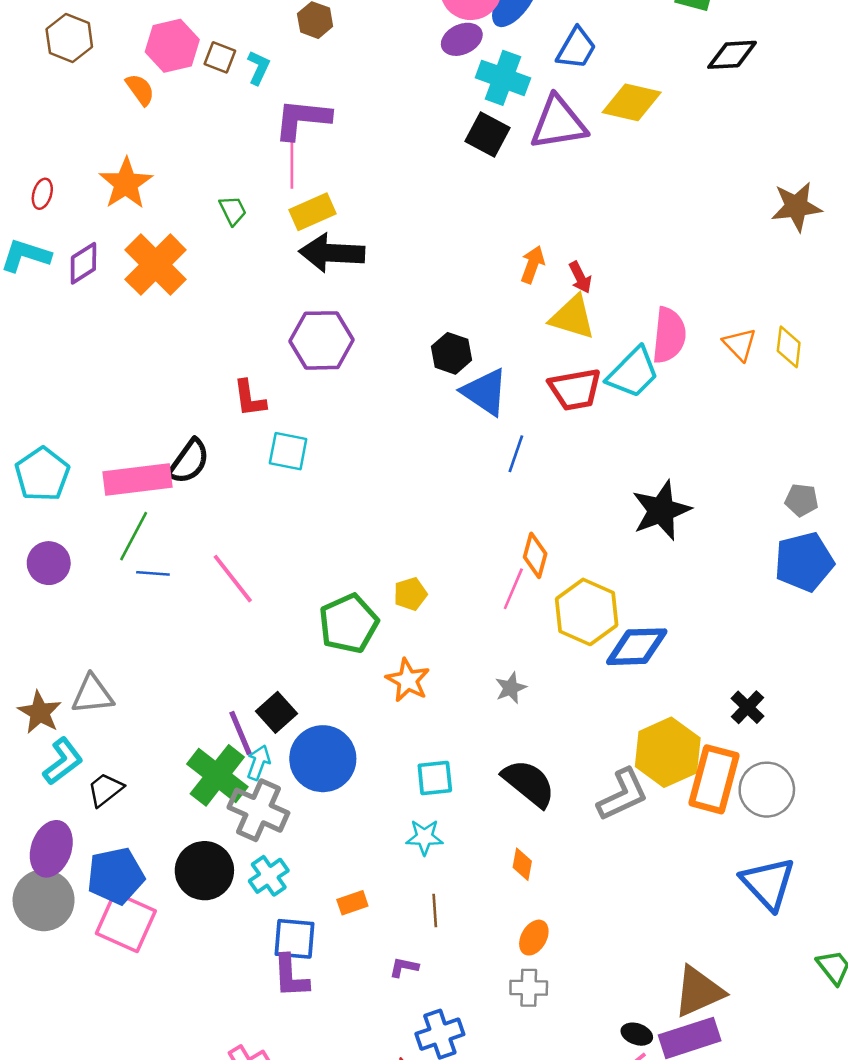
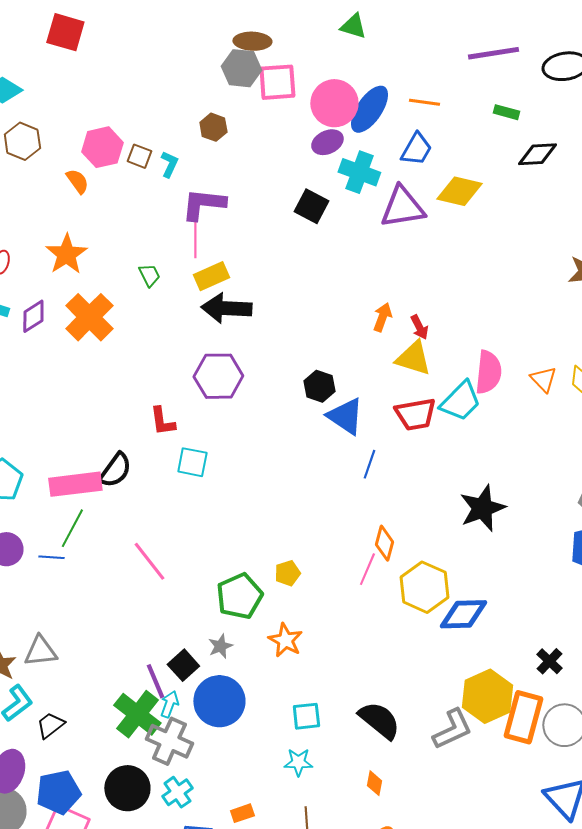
black square: (488, 135) -> (311, 206), moved
blue line: (153, 573) -> (51, 557), moved
gray star: (511, 688) -> (220, 646), moved

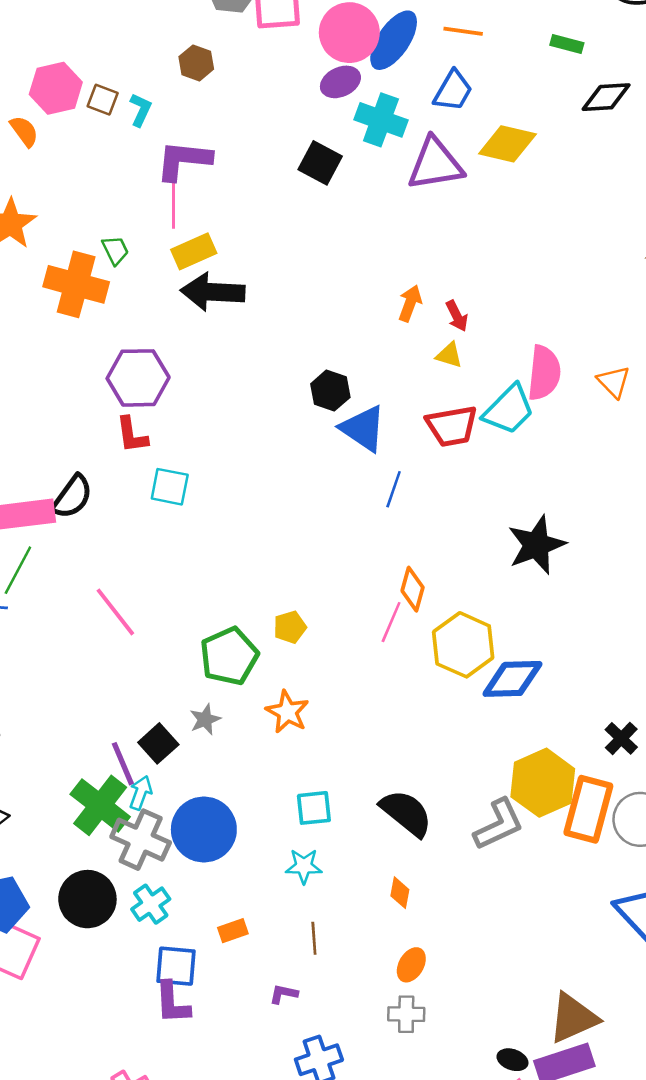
orange cross: (89, 317) -> (76, 284), moved, turned -30
yellow triangle: (413, 358) -> (449, 355), size x0.6
purple hexagon: (218, 376) -> (138, 378), moved
blue circle: (219, 701) -> (204, 829), moved

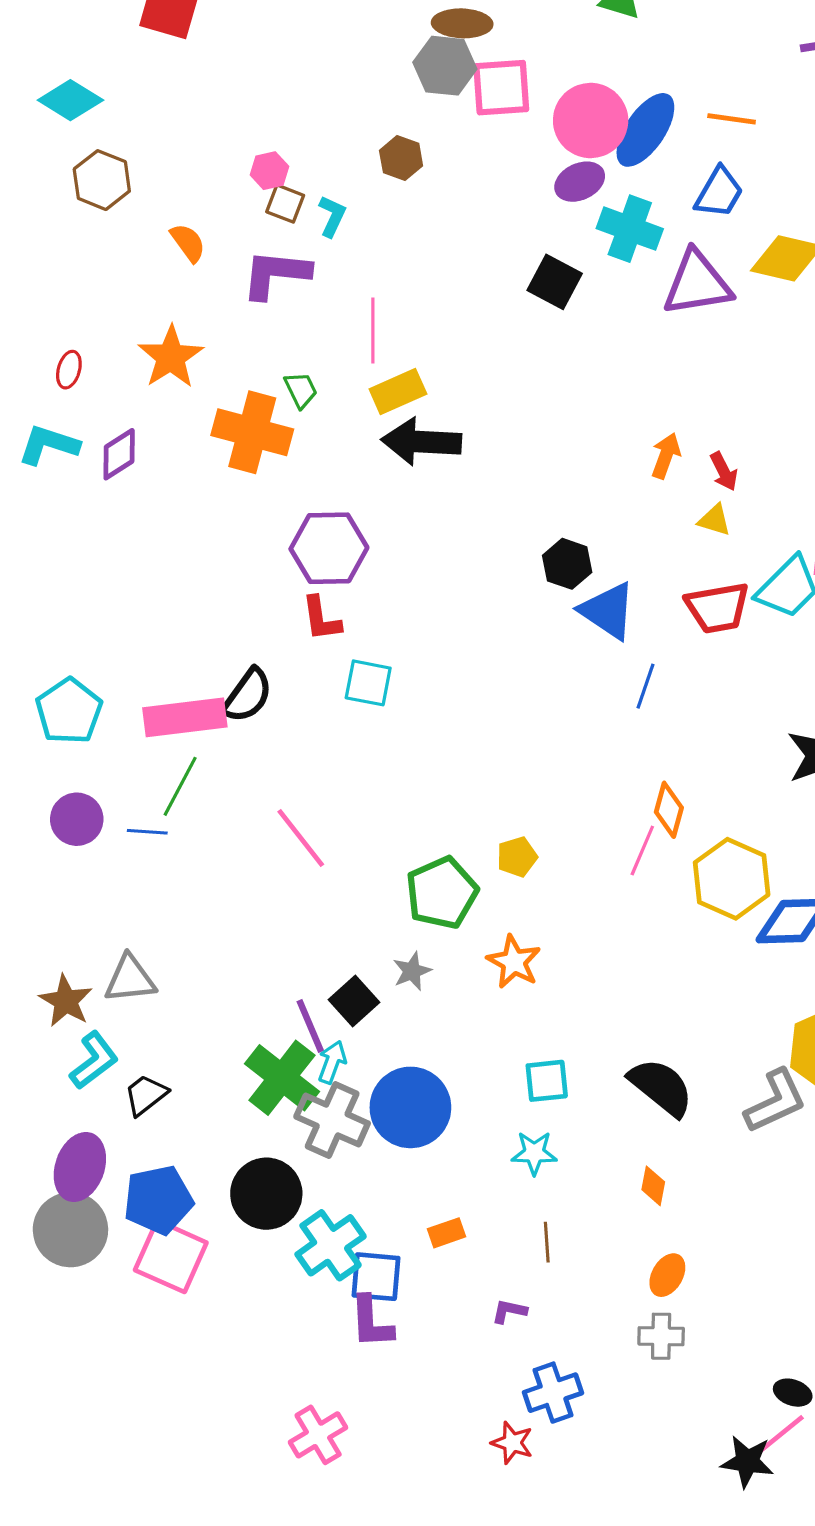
pink hexagon: (56, 88) -> (269, 171), moved, size x0.6
purple L-shape: (184, 160) -> (276, 274), moved
cyan cross: (151, 904) -> (331, 1245), moved, size x1.4

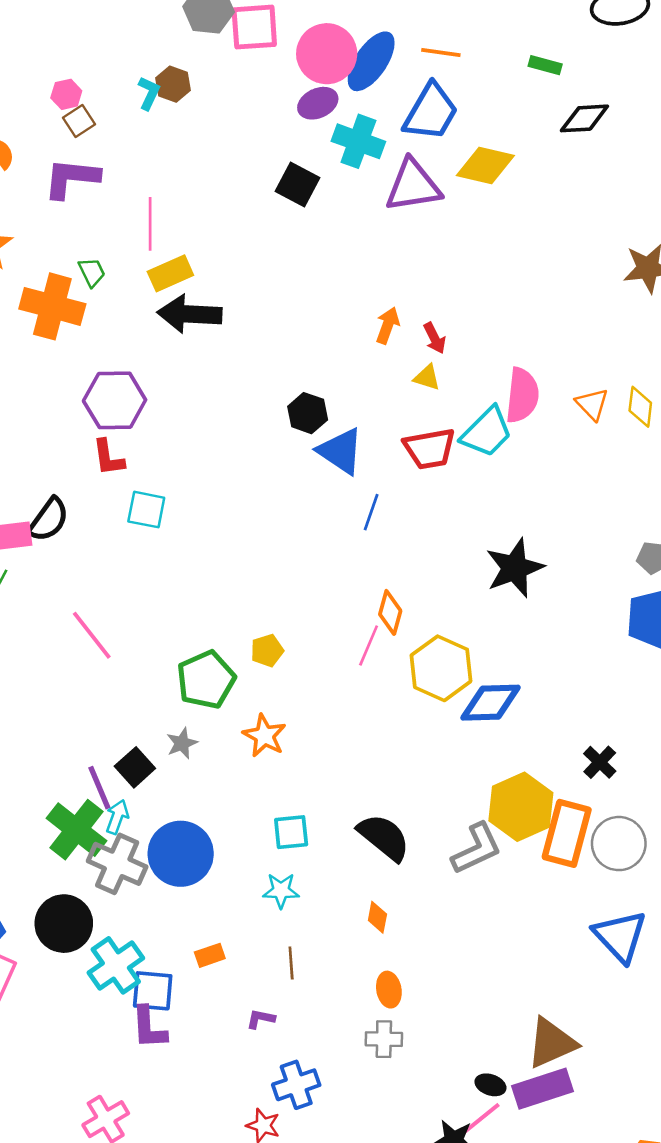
blue trapezoid: (719, 193) -> (431, 112), size x1.4
brown square: (285, 204) -> (79, 121), turned 36
cyan L-shape: (332, 216) -> (149, 93), moved
orange ellipse: (667, 1275) -> (389, 990), turned -40

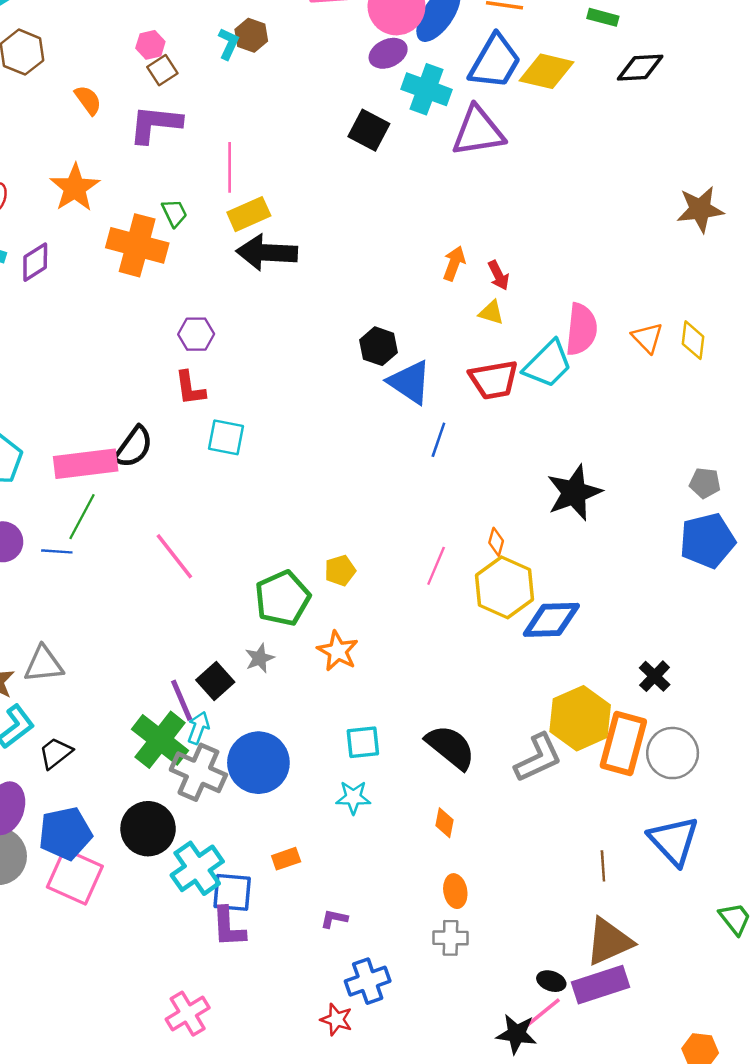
yellow diamond: (485, 165) -> (547, 71), moved
purple hexagon: (115, 400) -> (196, 334), size x0.6
orange diamond: (390, 612) -> (496, 542), moved, size x0.7
brown line: (291, 963) -> (603, 866), moved

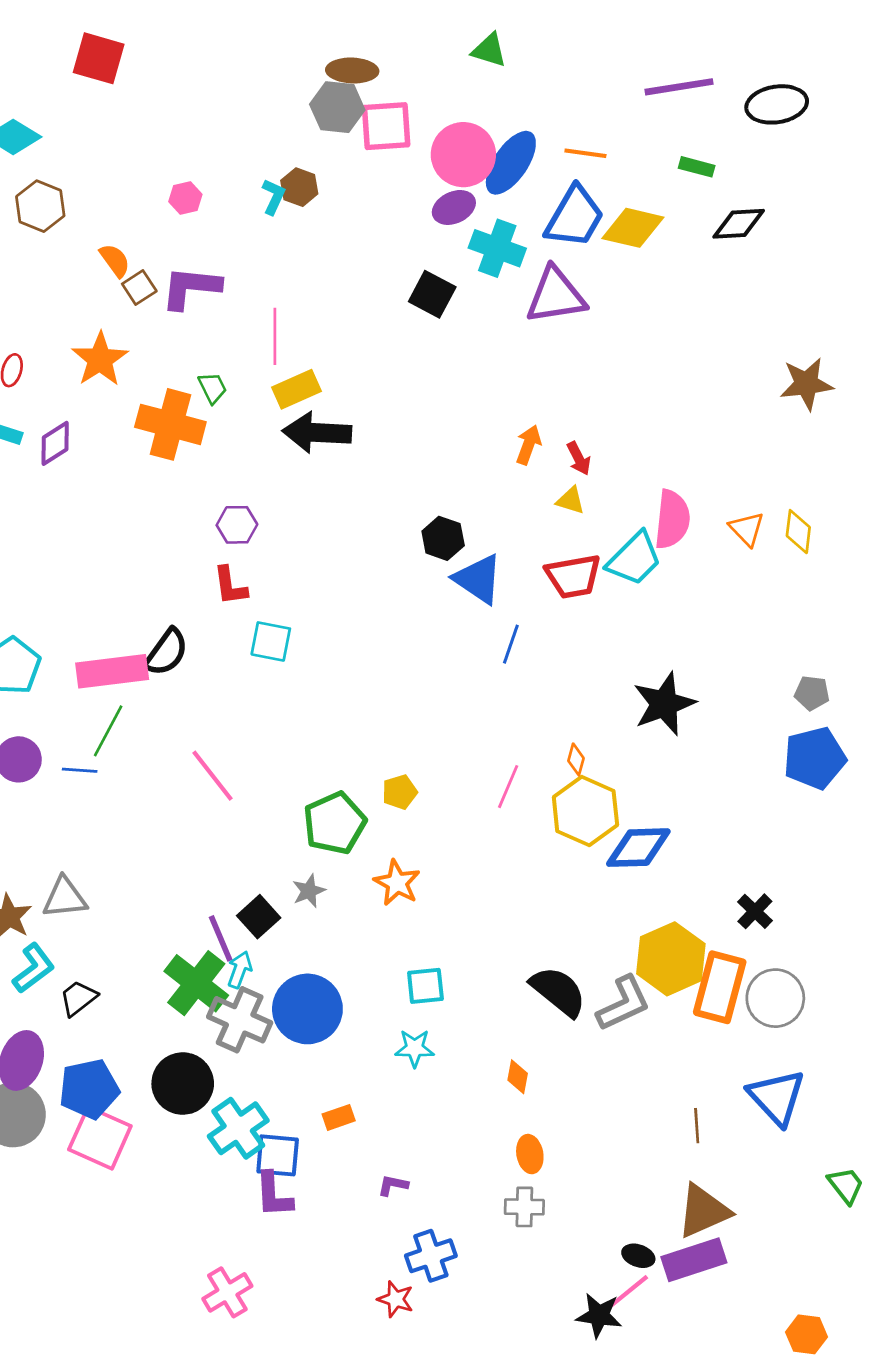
brown square: (162, 70) -> (139, 287), moved
black semicircle: (450, 747) -> (558, 991), moved

